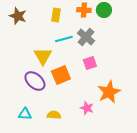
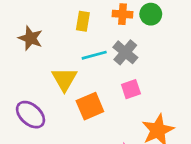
brown star: (18, 16) -> (30, 38), moved
purple ellipse: (35, 81) -> (30, 115), moved

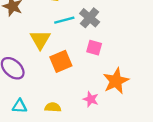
pink square: (131, 89) -> (94, 48), turned 35

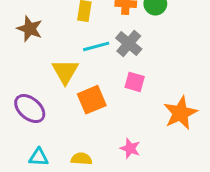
orange star: (116, 81) -> (180, 113), moved

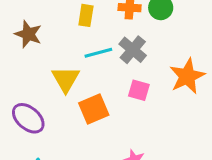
orange star: (180, 113) -> (187, 76), moved

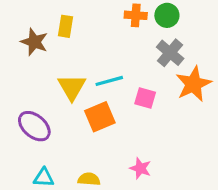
yellow rectangle: (86, 15) -> (66, 26), moved
gray cross: (133, 50) -> (170, 53), moved
cyan line: (98, 53) -> (109, 81), moved

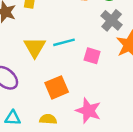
orange square: (100, 117) -> (57, 87), moved
pink star: (140, 168) -> (88, 111), size x1.5

